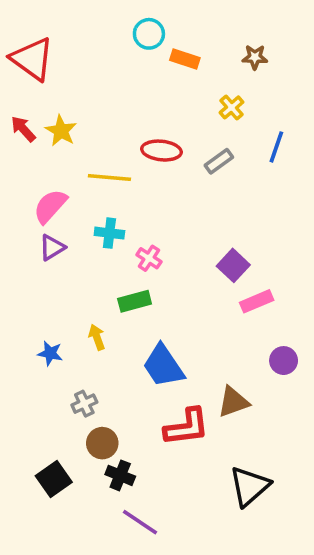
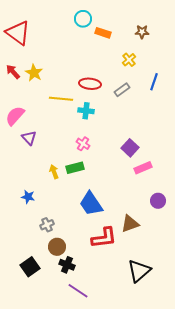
pink semicircle: (50, 206) -> (15, 116), moved
cyan cross: (109, 233) -> (86, 111), moved
purple triangle: (52, 247) -> (29, 138), turned -42
yellow arrow: (97, 337) -> (54, 172), moved

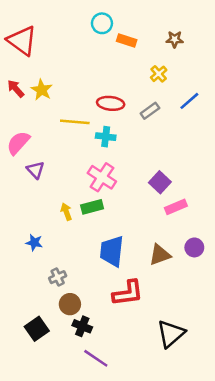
blue line: (154, 82) -> (189, 101), turned 30
pink cross: (83, 144) -> (102, 177), size x1.6
blue trapezoid: (91, 204) -> (112, 251), turned 40
brown triangle: (130, 224) -> (160, 255), moved

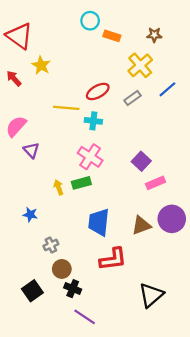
yellow cross: (159, 74) -> (140, 65), size x1.6
yellow star: (42, 90) -> (41, 65), moved
red ellipse: (111, 103) -> (98, 91), turned -35
purple circle: (194, 247) -> (172, 219), size x1.6

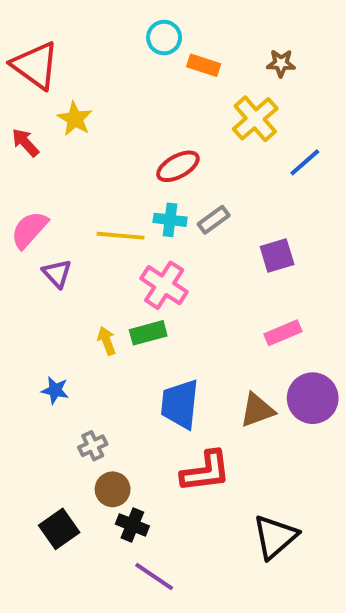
gray rectangle: (133, 98) -> (214, 220), moved
yellow line: (66, 108) -> (120, 236), moved
purple square: (141, 161) -> (277, 255), moved, turned 30

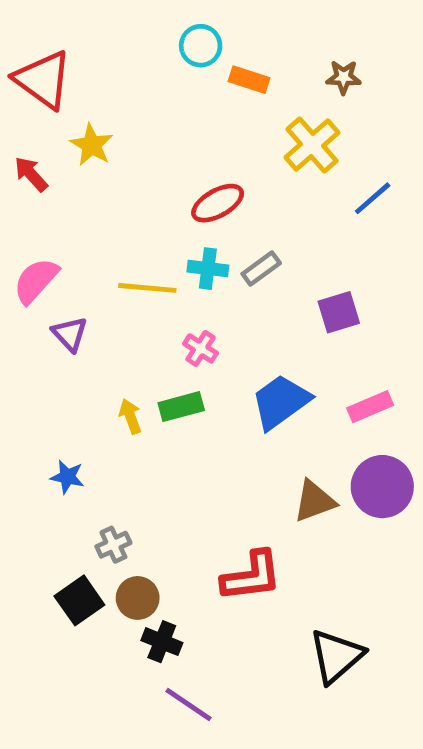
pink cross: (164, 285) -> (201, 348), size x0.6
pink rectangle: (283, 333) -> (370, 407), moved
blue trapezoid: (180, 404) -> (281, 402), moved, turned 48
black square: (59, 529) -> (79, 600), moved

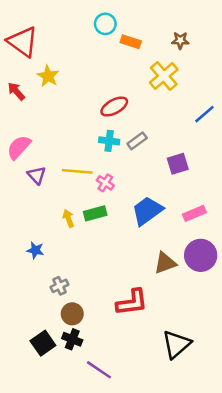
blue line: (373, 198) -> (204, 114), moved
yellow line: (147, 288) -> (77, 171), moved
black square: (79, 600) -> (43, 343), moved
black cross: (162, 642) -> (72, 339), moved

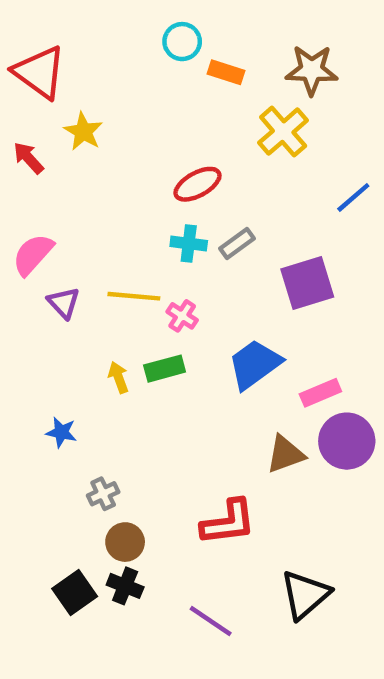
brown star: (180, 40) -> (312, 70), size x1.6
purple square: (178, 164) -> (307, 283), size x1.4
pink rectangle: (194, 213) -> (320, 393), moved
purple line: (99, 370) -> (211, 621), moved

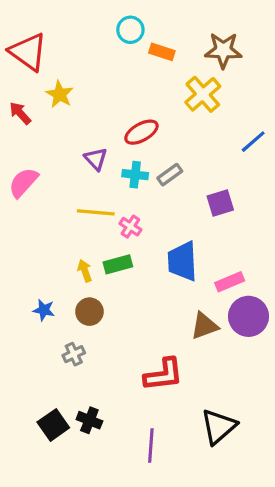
purple square: (307, 283) -> (220, 203), size x0.7
purple triangle: (64, 303) -> (96, 159), moved
blue trapezoid: (255, 364) -> (182, 261), turned -57
brown circle: (125, 542) -> (89, 312), moved
purple line: (211, 621) -> (151, 445), turned 60

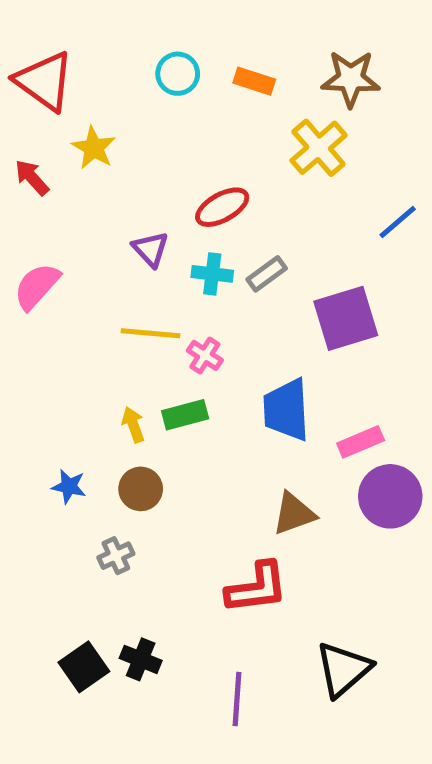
cyan circle: (130, 30) -> (178, 74), moved
purple square: (220, 203) -> (346, 318), size x1.5
brown triangle: (204, 326) -> (294, 514), moved

